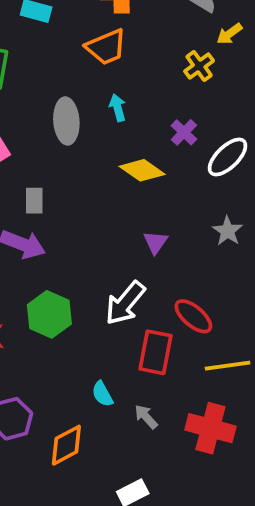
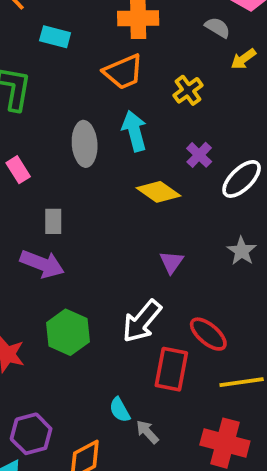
yellow cross: (199, 66) -> (188, 90), moved
cyan arrow: (118, 108) -> (134, 131), size x1.5
gray arrow: (146, 417) -> (147, 432), moved

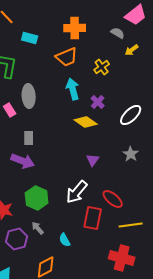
gray ellipse: (85, 144) -> (29, 96), moved
purple cross: (199, 155) -> (98, 102), moved
gray arrow: (147, 432) -> (38, 228), moved
purple hexagon: (31, 434) -> (17, 239), moved

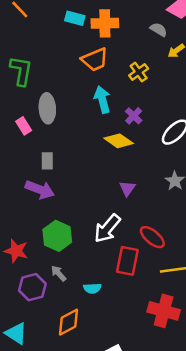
cyan rectangle: (30, 38) -> (75, 18), moved
cyan semicircle: (65, 240) -> (92, 288), turned -64

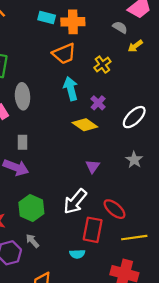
cyan semicircle: (92, 288) -> (77, 254), moved

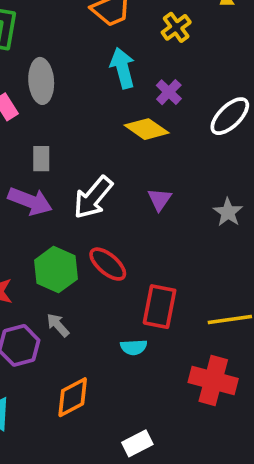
gray star: (134, 160) -> (228, 212), moved
white arrow: (75, 201) -> (93, 197), moved
red ellipse: (114, 209) -> (108, 264), moved

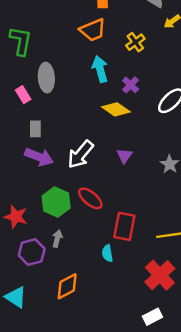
gray rectangle: (41, 159) -> (35, 129), moved
gray arrow: (58, 325) -> (57, 239), turned 56
cyan semicircle: (134, 347) -> (107, 253), turned 84
red cross: (213, 381) -> (160, 275), turned 32
white rectangle: (137, 443) -> (153, 317), moved

